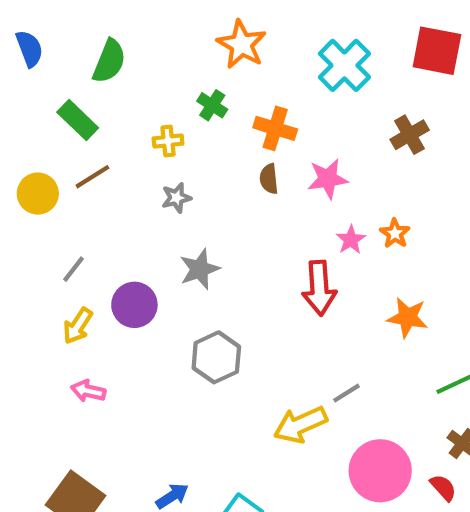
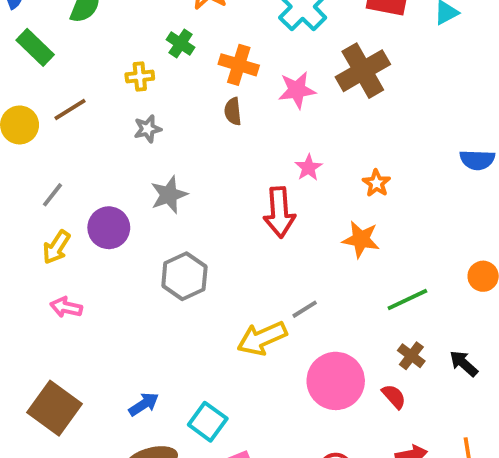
green rectangle: (78, 120) -> (35, 47), moved
brown cross: (410, 135) -> (363, 71), size x1.5
pink star: (328, 179) -> (297, 90), moved
orange star: (395, 233) -> (376, 183), moved

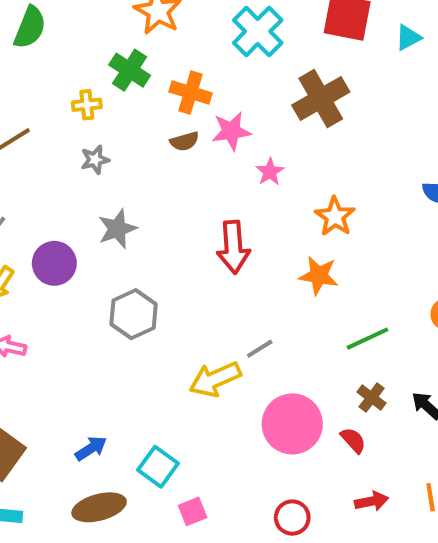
green cross: (181, 44) -> (130, 70), size x1.4
pink star: (297, 90) -> (231, 131), moved
brown semicircle: (233, 111) -> (184, 141), turned -100
pink star: (309, 168) -> (270, 172), moved
orange star: (376, 183) -> (335, 217), size x1.4

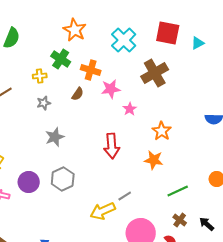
brown semicircle: (184, 141) -> (78, 94), moved, turned -40
purple circle: (54, 263) -> (29, 182), moved

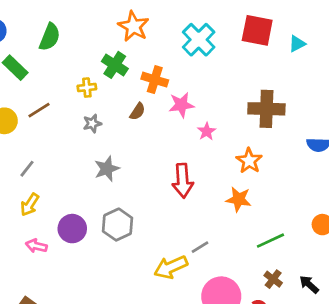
brown cross: (155, 73) -> (266, 109), moved, turned 32

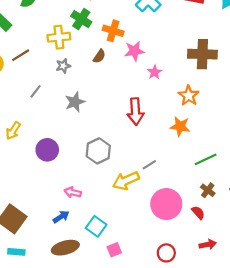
yellow cross: (87, 88) -> (59, 37), size x1.5
gray line: (27, 169) -> (36, 91), moved
gray hexagon: (117, 225) -> (98, 151), moved
pink arrow: (36, 246) -> (73, 192), moved

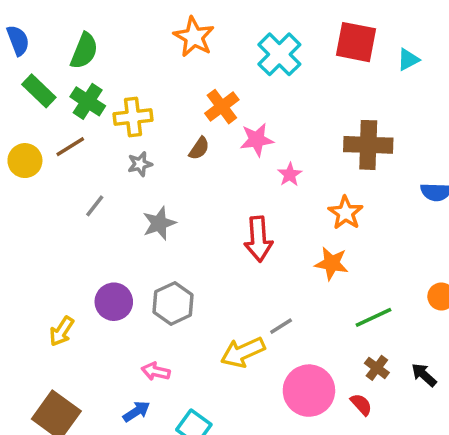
green cross: (81, 19) -> (88, 101), moved
orange cross: (113, 31) -> (222, 107), turned 36
yellow arrow: (13, 131) -> (62, 331), moved
gray hexagon: (98, 151) -> (173, 303), moved

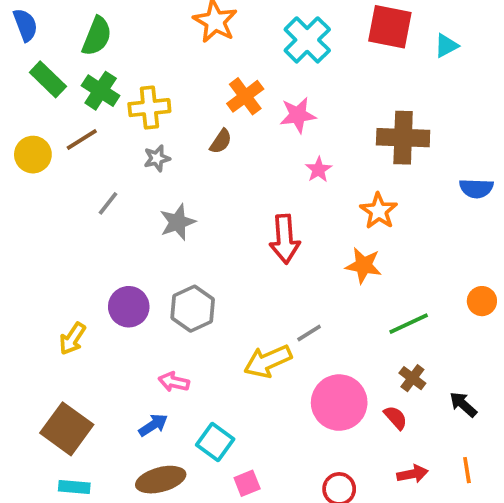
pink star: (257, 140) -> (298, 115), moved
black arrow: (424, 375) -> (463, 404), moved

